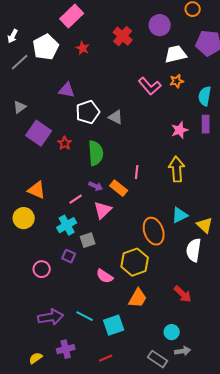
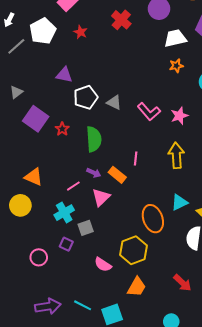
pink L-shape: (150, 86) -> (149, 112), moved

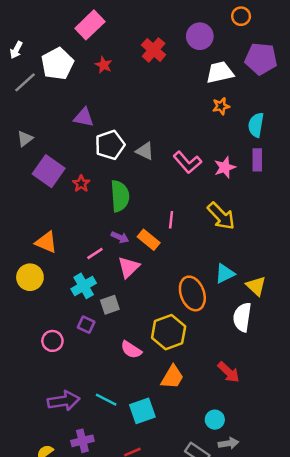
yellow arrow: (176, 155) -> (221, 216), turned 140

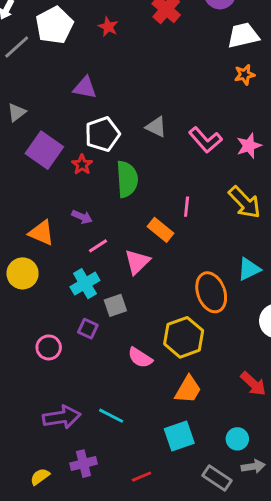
white pentagon: (110, 145) -> (102, 134), moved
purple arrow: (120, 237) -> (82, 217), moved
cyan square: (142, 411) -> (179, 436), moved

